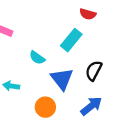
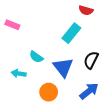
cyan semicircle: (37, 58) -> (36, 57), moved

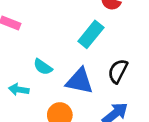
blue triangle: (63, 67) -> (80, 81), turned -40

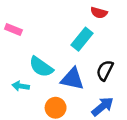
cyan semicircle: (43, 67) -> (41, 67), size x1.5

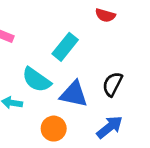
cyan rectangle: (82, 39) -> (65, 47), moved

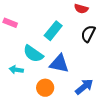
black semicircle: (112, 84) -> (88, 34), moved

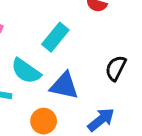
black semicircle: (88, 34) -> (116, 68), moved

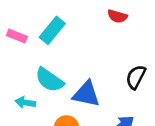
cyan rectangle: (55, 37) -> (52, 30), moved

